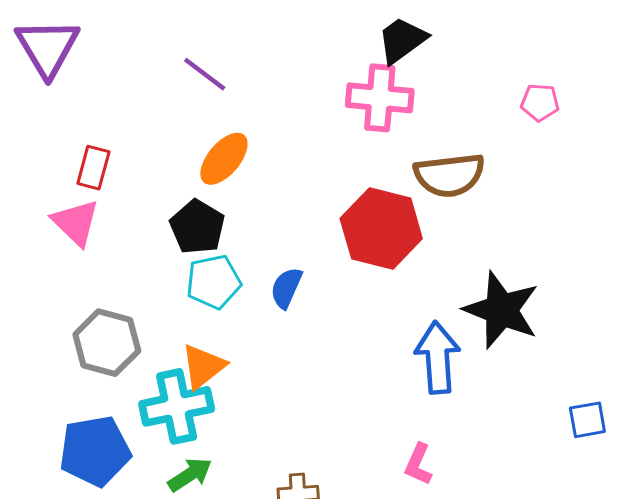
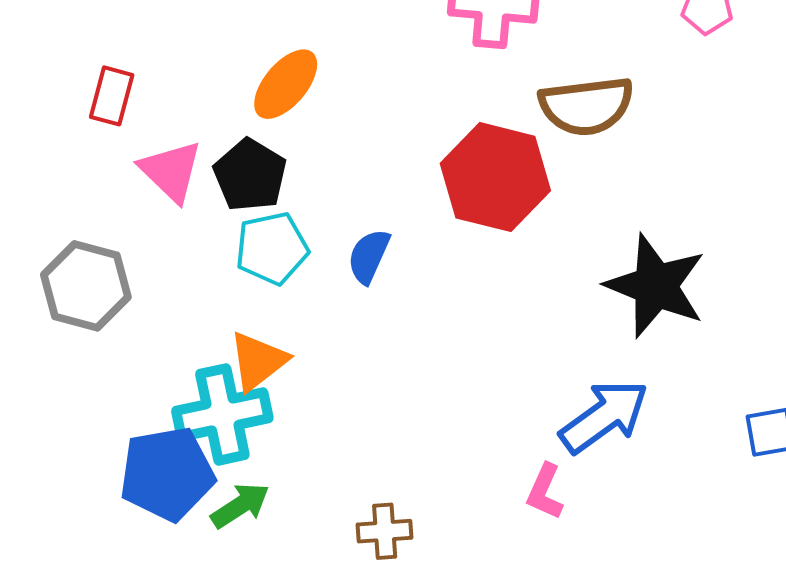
pink triangle: (76, 223) -> (171, 171), moved
gray hexagon: (107, 343) -> (86, 286), moved
blue arrow: (438, 358) -> (604, 416), moved, turned 58
blue pentagon: (95, 451) -> (167, 474), moved

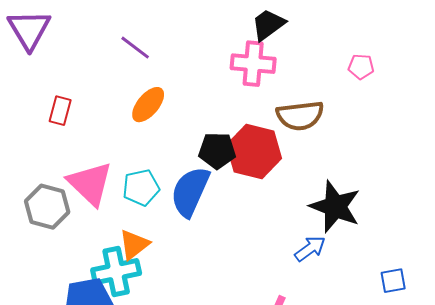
pink triangle: (171, 171) -> (90, 184), moved, size x1.4
black pentagon: (250, 175) -> (217, 151), moved, turned -30
blue semicircle: (369, 256) -> (190, 192), size x1.8
blue arrow: (604, 416) -> (310, 249), moved, size x0.7

